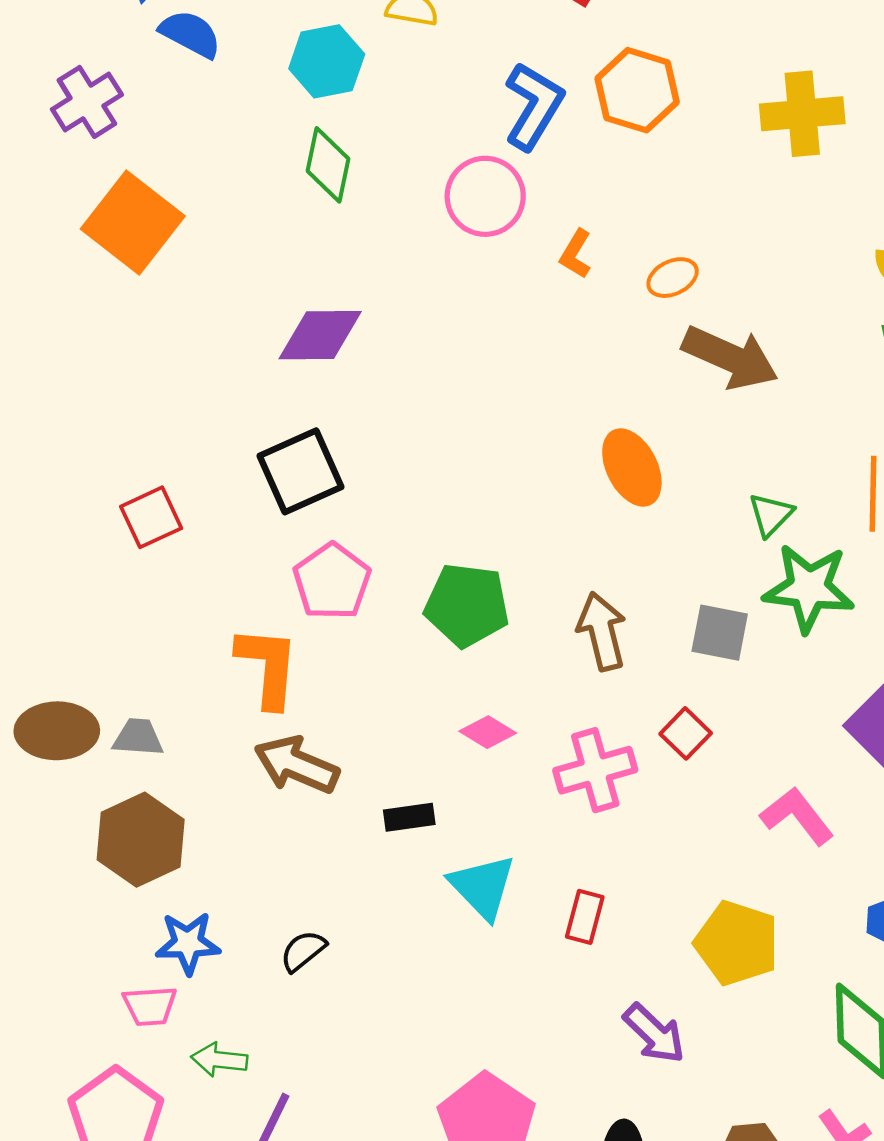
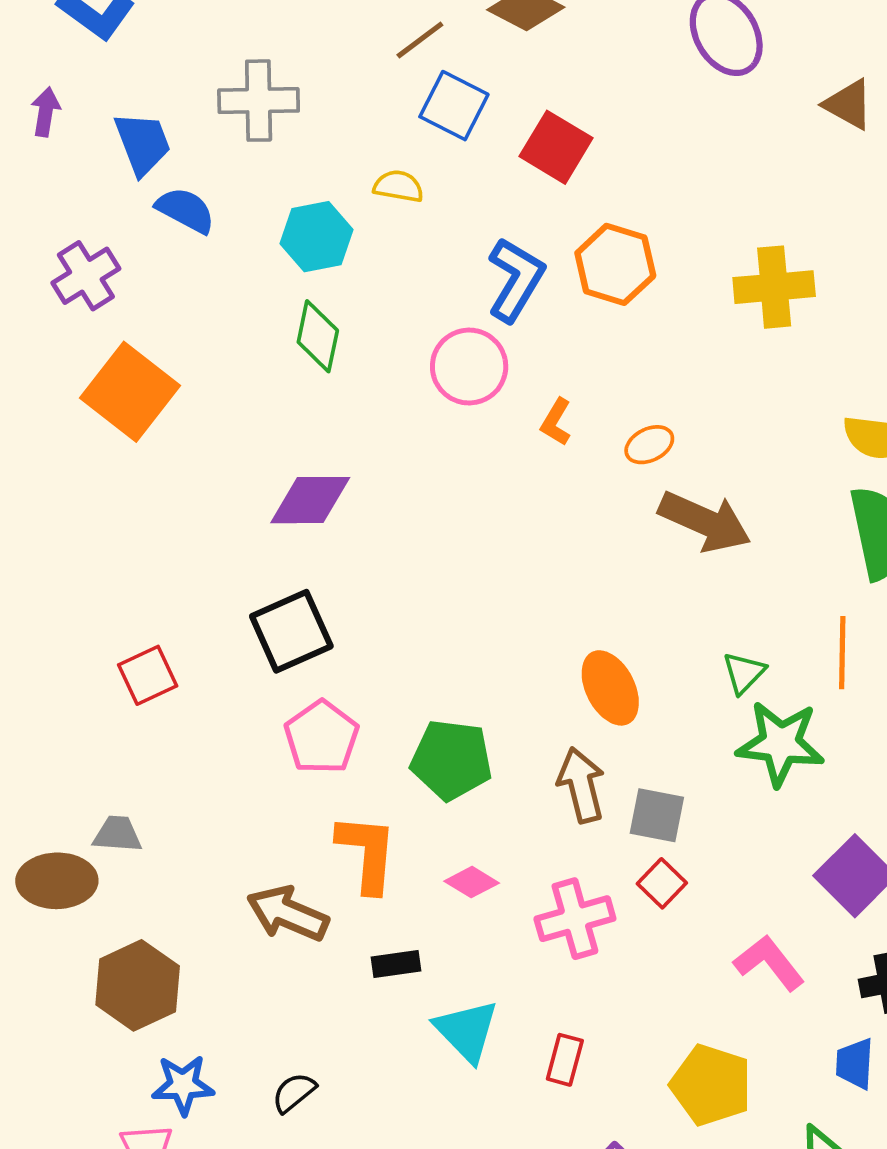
orange ellipse: (632, 467) -> (610, 688), moved
gray square: (720, 633) -> (657, 815), moved
orange L-shape: (268, 667) -> (367, 853), moved
gray trapezoid: (138, 737) -> (117, 834), moved

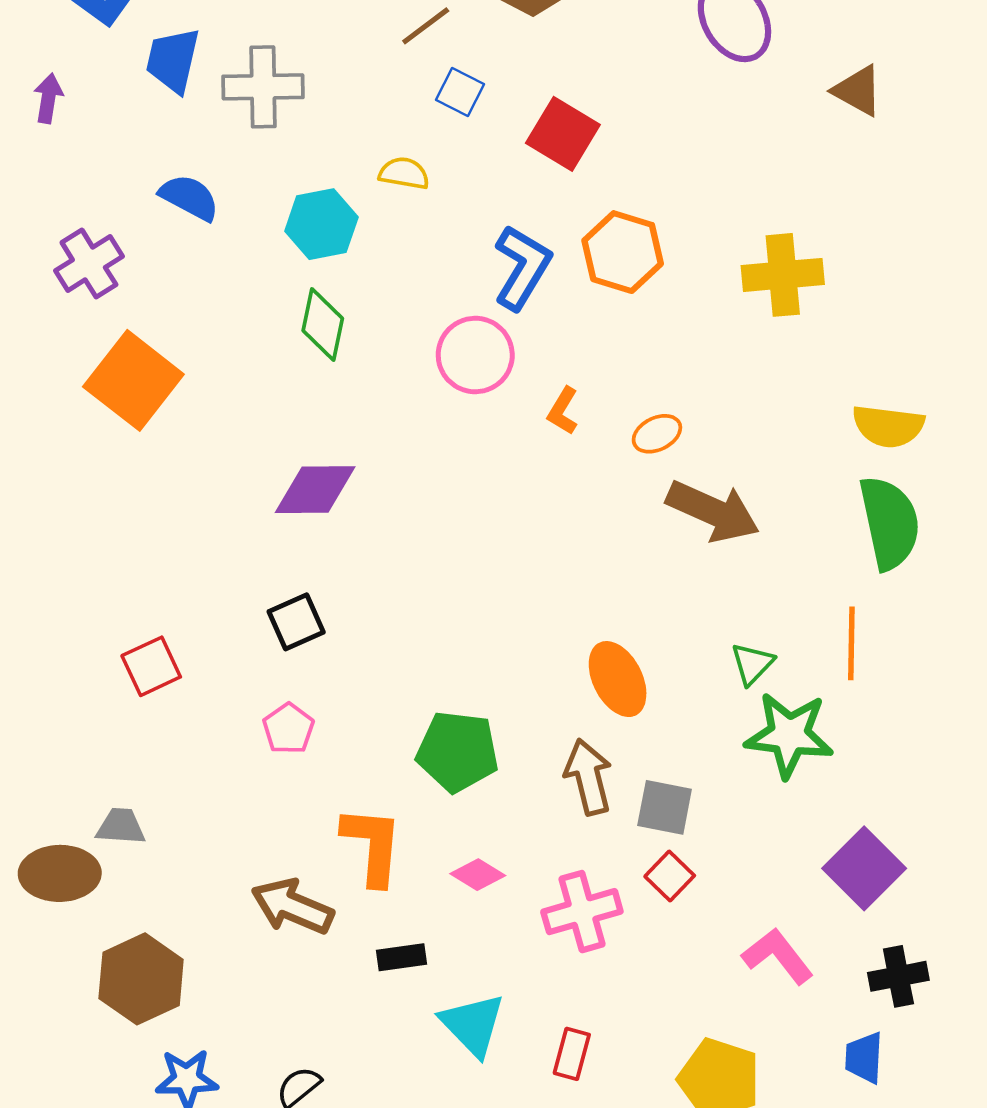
blue square: (454, 106) -> (460, 92), size x0.7
blue trapezoid: (143, 143) -> (173, 60), moved, turned -146
black square: (291, 631) -> (296, 622), size x0.7
pink pentagon: (322, 737) -> (288, 729), moved, size x0.7

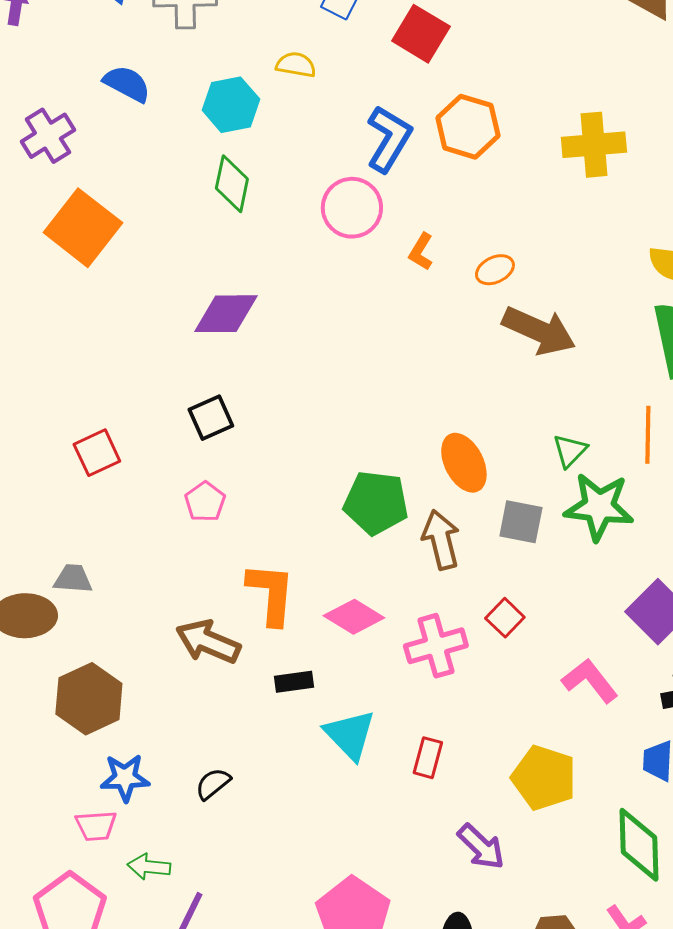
green pentagon: (457, 751) -> (376, 503), moved
gray square: (665, 807) -> (521, 522), moved
pink diamond: (478, 875) -> (354, 617), size x1.4

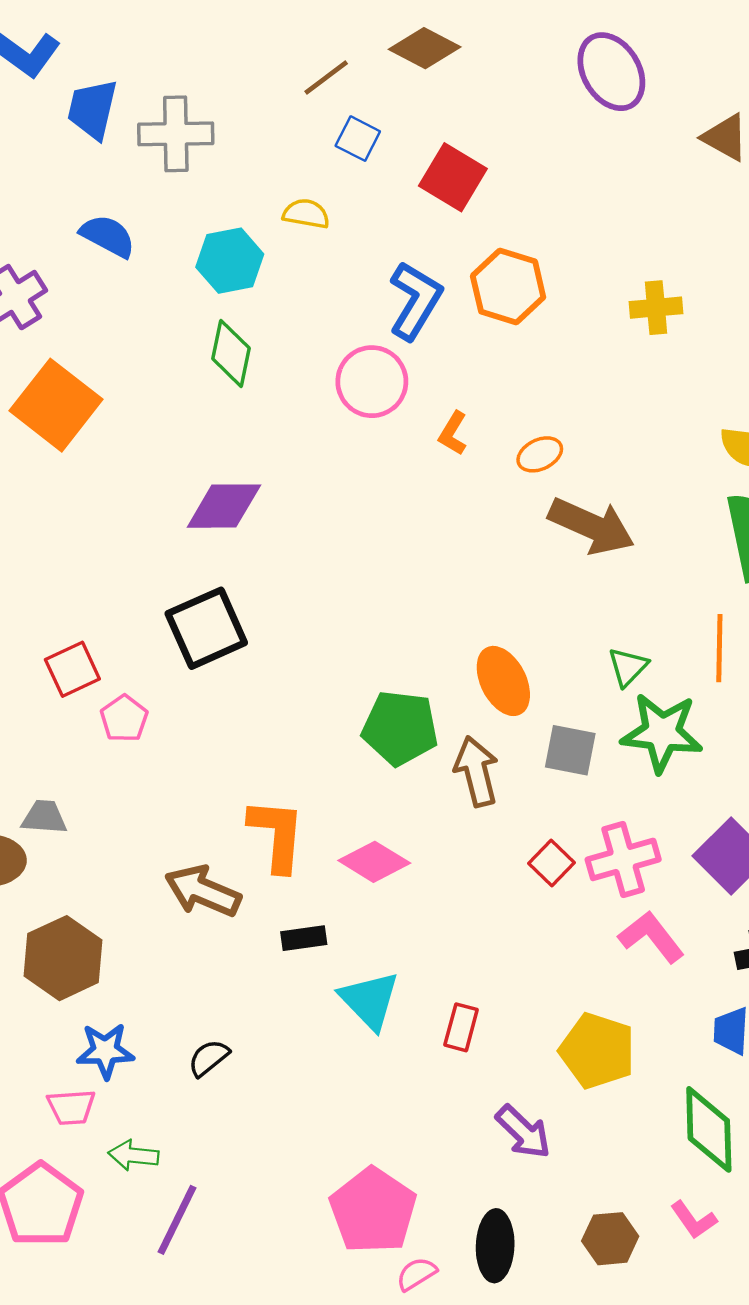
yellow cross: (594, 145) -> (656, 308), size x0.7
black square: (211, 418) -> (206, 628), size x1.5
pink pentagon: (205, 502) -> (124, 719), moved
pink cross: (436, 646) -> (623, 859), moved

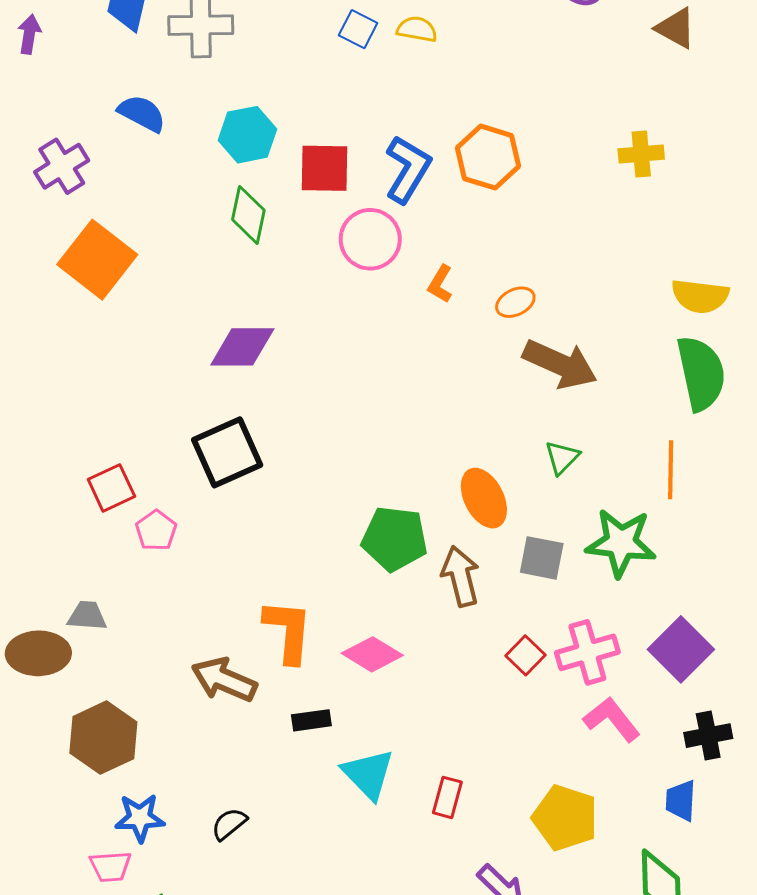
red square: (453, 177) -> (325, 168), moved, turned -30
yellow semicircle: (306, 214) -> (417, 29), moved
yellow cross: (656, 308) -> (641, 154), moved
green triangle: (628, 667) -> (562, 457), moved

